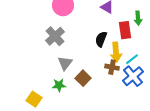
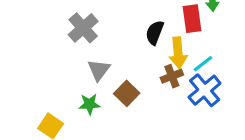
brown cross: (112, 67) -> (172, 76), turned -32

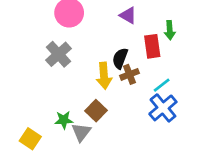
yellow arrow: (178, 53) -> (104, 76), moved
gray triangle: (99, 70) -> (81, 132), moved
brown cross: (172, 76) -> (129, 74), moved

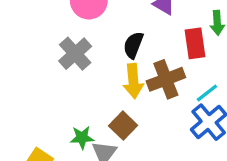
black semicircle: (120, 58) -> (133, 45), moved
brown cross: (129, 74) -> (166, 79), size x1.5

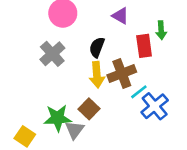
cyan line: (207, 93) -> (139, 92), moved
green star: (82, 138) -> (58, 118), size x1.5

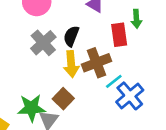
gray cross: (52, 54) -> (43, 43), moved

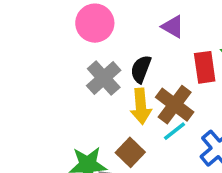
brown cross: (97, 63) -> (175, 105), turned -32
cyan line: (114, 81) -> (175, 131), moved

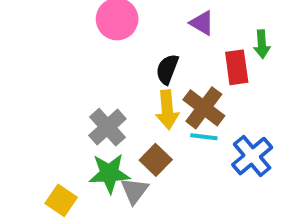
gray cross: (104, 78) -> (107, 127), moved
cyan line: (175, 131) -> (204, 137), turned 45

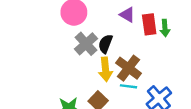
red rectangle: (237, 67) -> (149, 24), moved
gray cross: (107, 127) -> (86, 44), moved

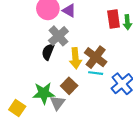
purple triangle: (127, 15) -> (69, 11), moved
black semicircle: (105, 44) -> (48, 52), moved

